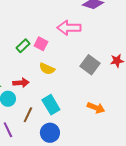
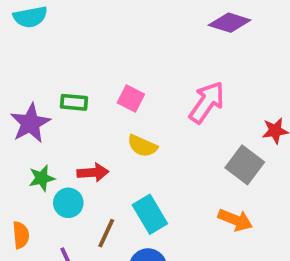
pink arrow: (69, 28) -> (207, 102), moved, turned 125
green rectangle: (23, 46) -> (74, 102), moved, turned 48
gray square: (90, 65) -> (245, 165), moved

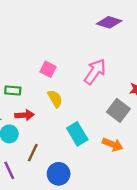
green rectangle: (74, 102) -> (13, 90), moved
yellow semicircle: (142, 146) -> (55, 99), turned -144
cyan rectangle: (150, 214) -> (77, 134), moved

